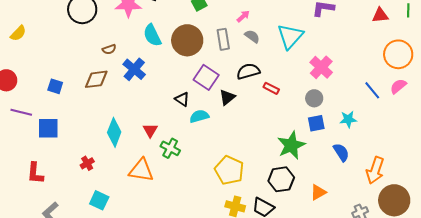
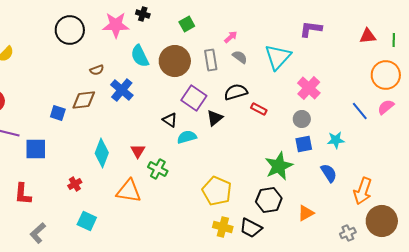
green line: (408, 10) -> (394, 40), moved
blue square: (55, 86) -> (58, 113), moved

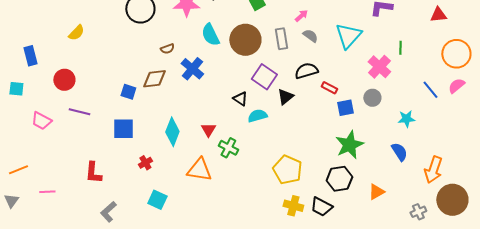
green line: (394, 40) -> (400, 48), moved
blue square: (304, 144) -> (345, 108), moved
blue square: (36, 149) -> (123, 129), moved

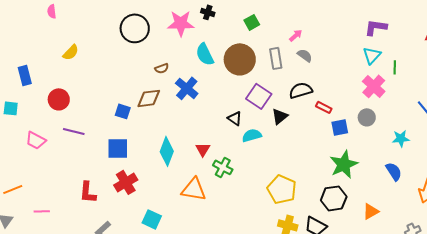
cyan triangle: (348, 36) -> (372, 55), moved, size x0.7
red cross: (145, 163) -> (126, 182), moved, size x1.6

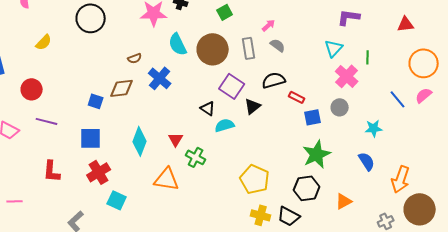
black circle: (135, 28) -> (91, 18), moved
cyan triangle: (372, 55) -> (334, 48), moved
red L-shape: (88, 192) -> (52, 171), moved
cyan square: (152, 219) -> (117, 200), moved

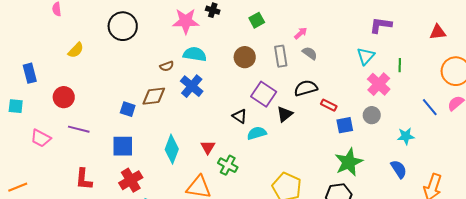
cyan semicircle: (178, 44) -> (195, 54), moved, turned 125
brown circle: (213, 49) -> (245, 57), size x0.7

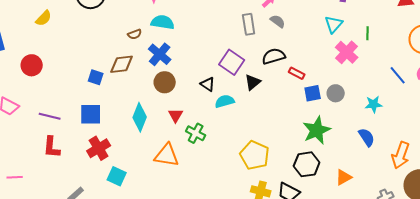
brown circle: (245, 57) -> (165, 82), moved
gray circle: (372, 115) -> (336, 93), moved
purple line: (79, 129) -> (50, 116), moved

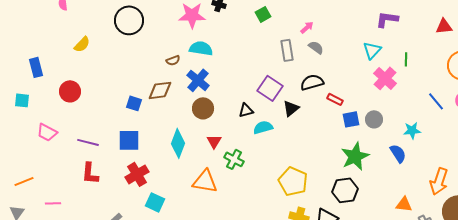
black triangle: (208, 84) -> (246, 110), turned -49
blue semicircle: (367, 137) -> (398, 153), moved
orange triangle: (344, 177) -> (404, 204), moved, turned 36

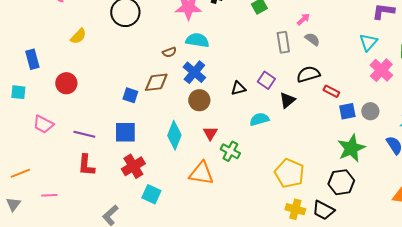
purple square: (270, 88) -> (266, 80), size x0.7
black triangle: (246, 110) -> (238, 88), moved

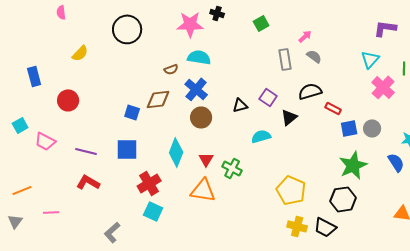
cyan square: (18, 92) -> (20, 125), moved, turned -35
red triangle: (210, 133) -> (206, 159), moved
red L-shape: (86, 165) -> (88, 182), turned 115
red cross: (133, 166) -> (149, 183), moved

